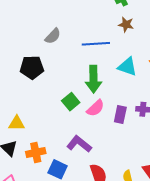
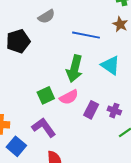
black pentagon: (32, 67) -> (18, 41), turned -30
green square: (71, 102) -> (46, 95), moved

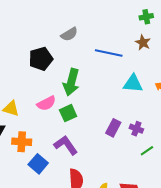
cyan triangle: (110, 65) -> (133, 83), turned -30
green arrow: (75, 69) -> (71, 82), moved
pink semicircle: (69, 97) -> (46, 103), moved

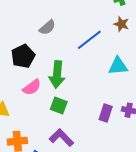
blue line: (109, 53) -> (89, 40), turned -40
pink semicircle: (46, 103) -> (32, 87), moved
green square: (68, 113) -> (59, 106), turned -36

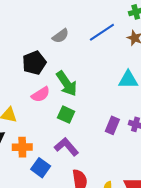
blue line: (89, 40) -> (102, 32), moved
green arrow: (57, 75) -> (67, 84), turned -44

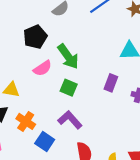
purple rectangle: (112, 125) -> (111, 83), moved
orange cross: (22, 147) -> (26, 121), turned 36

